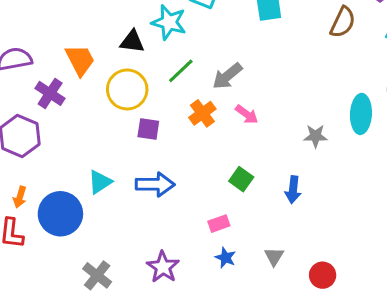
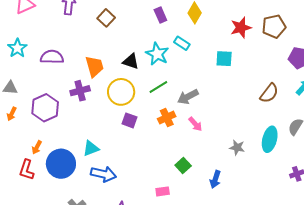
brown semicircle: (343, 22) -> (269, 93), moved
purple cross: (50, 93) -> (80, 91), moved, turned 30
blue arrow: (155, 184) -> (103, 174), moved

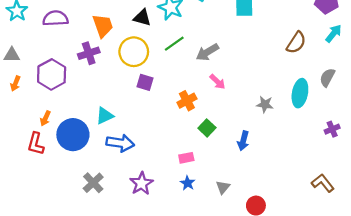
orange cross: (167, 118) -> (187, 101), moved

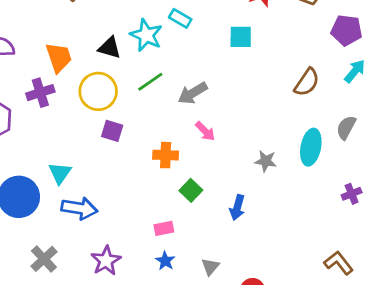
orange cross: (187, 101) -> (166, 155), turned 30
cyan triangle: (105, 116) -> (60, 173), turned -30

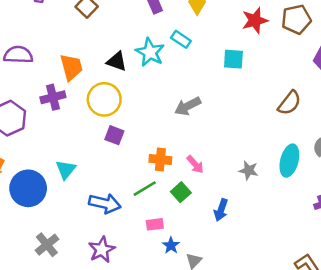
green line: (150, 82) -> (145, 189), moved
pink arrow: (205, 131) -> (195, 164), moved
blue arrow: (79, 208) -> (105, 203), moved
blue star: (165, 261) -> (171, 245), moved

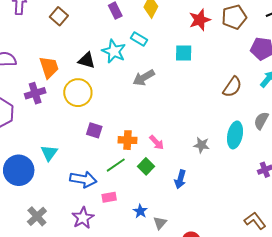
gray arrow: (188, 106) -> (144, 78), moved
purple square: (114, 135) -> (94, 130), moved
pink rectangle: (155, 224) -> (109, 197), moved

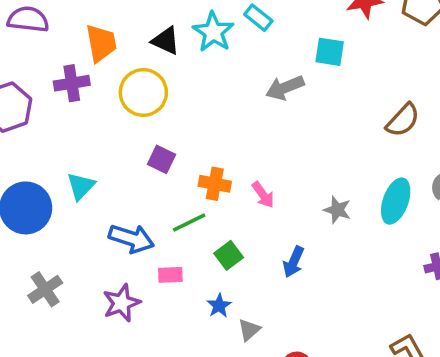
gray arrow: (144, 78) -> (285, 88), moved
green square: (146, 166) -> (229, 255), moved

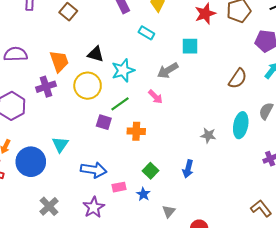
cyan star: (213, 32) -> (123, 70), moved, turned 30
pink arrow: (263, 195) -> (156, 97), moved
green line: (189, 223) -> (120, 104), moved
blue star: (219, 306) -> (143, 194), moved

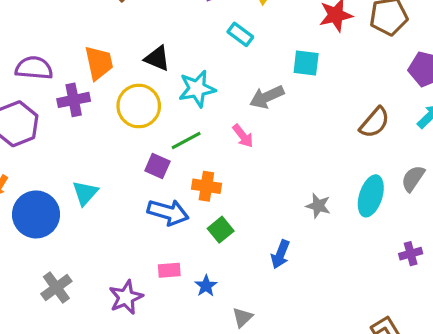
purple semicircle: (16, 54) -> (34, 68), moved
blue arrow: (94, 170) -> (168, 212), moved
green square: (150, 171) -> (221, 230), moved

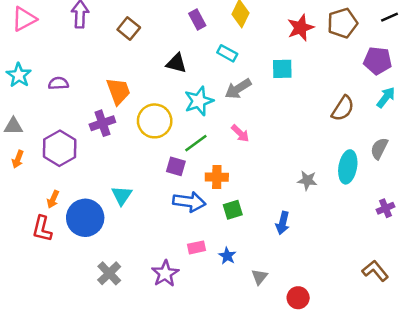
black triangle: (157, 58) -> (176, 63), moved
purple semicircle: (34, 68) -> (58, 83), moved, size x0.7
gray arrow: (267, 97) -> (238, 89), moved
green square: (221, 230) -> (233, 210), turned 30

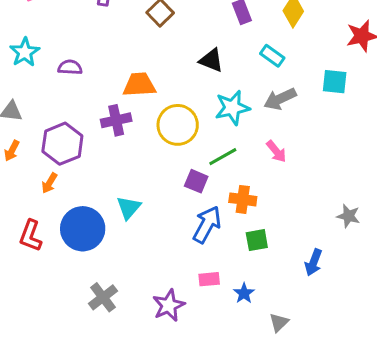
orange trapezoid: (118, 91) -> (139, 85), turned -80
orange arrow: (53, 199) -> (49, 183), moved
blue arrow: (189, 202) -> (207, 225), turned -76

